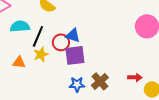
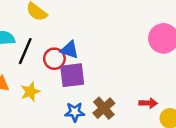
yellow star: (41, 54) -> (30, 92), moved

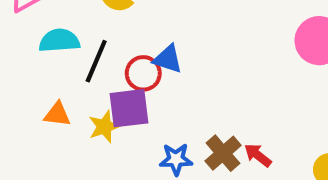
purple square: (72, 75) -> (129, 108), moved
red arrow: (148, 103) -> (258, 155), moved, turned -144

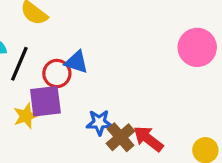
red arrow: (258, 155) -> (148, 139), size x1.4
blue star: (176, 159) -> (99, 122), moved

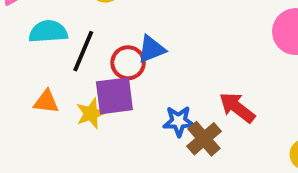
blue triangle: (76, 62) -> (151, 49), turned -40
red arrow: (148, 139) -> (237, 108), moved

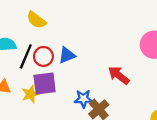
red circle: (128, 63) -> (43, 56), moved
red arrow: (237, 108) -> (119, 75), moved

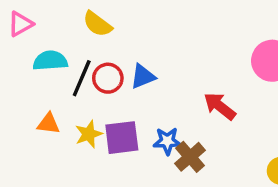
purple square: (45, 83) -> (122, 138), moved

